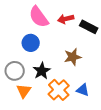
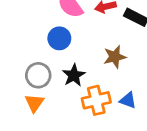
orange cross: (59, 90) -> (96, 100), turned 30
orange triangle: (24, 91) -> (34, 103), moved

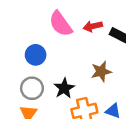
blue circle: (59, 38) -> (36, 55), moved

